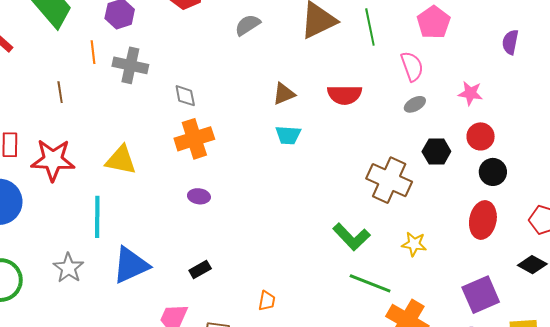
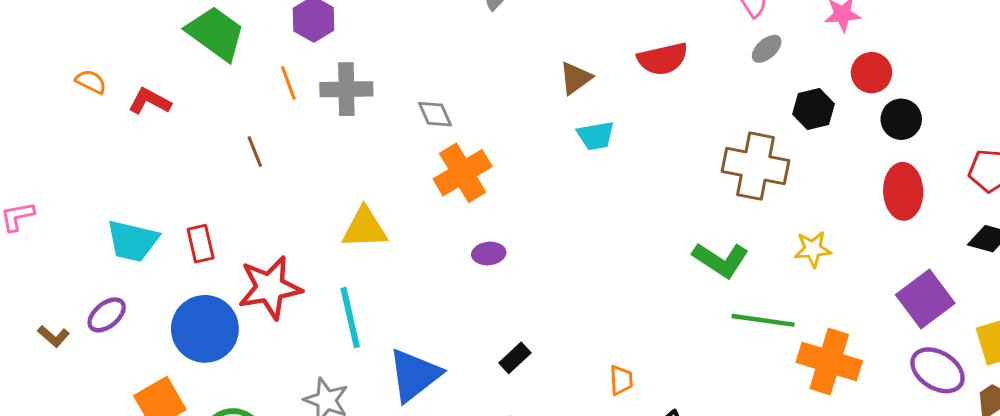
red star: (53, 160) -> (270, 288), moved

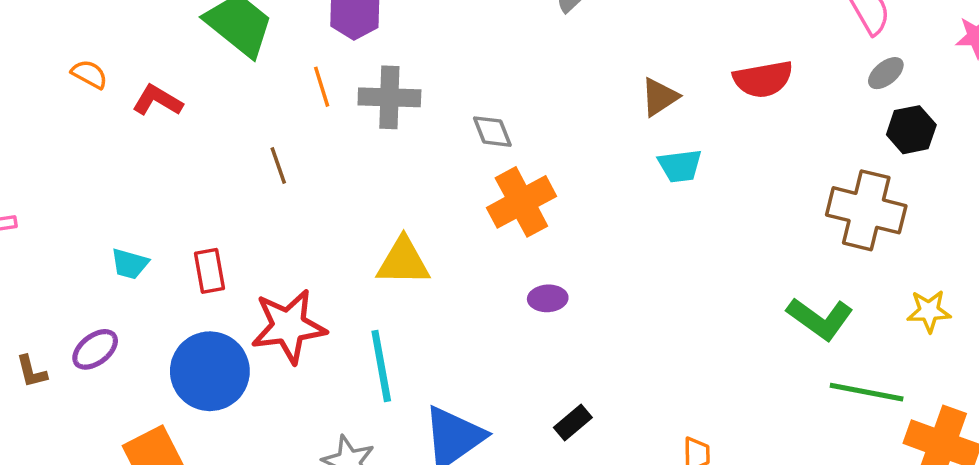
black hexagon: (814, 109) -> (911, 130), moved
cyan trapezoid: (133, 241) -> (130, 264), size x0.6
brown L-shape: (54, 336) -> (32, 372), turned 32

